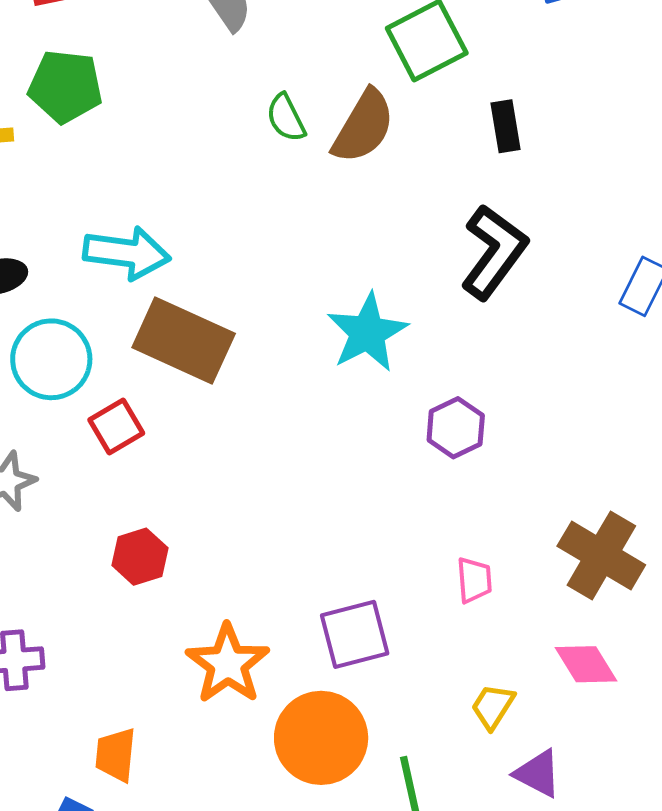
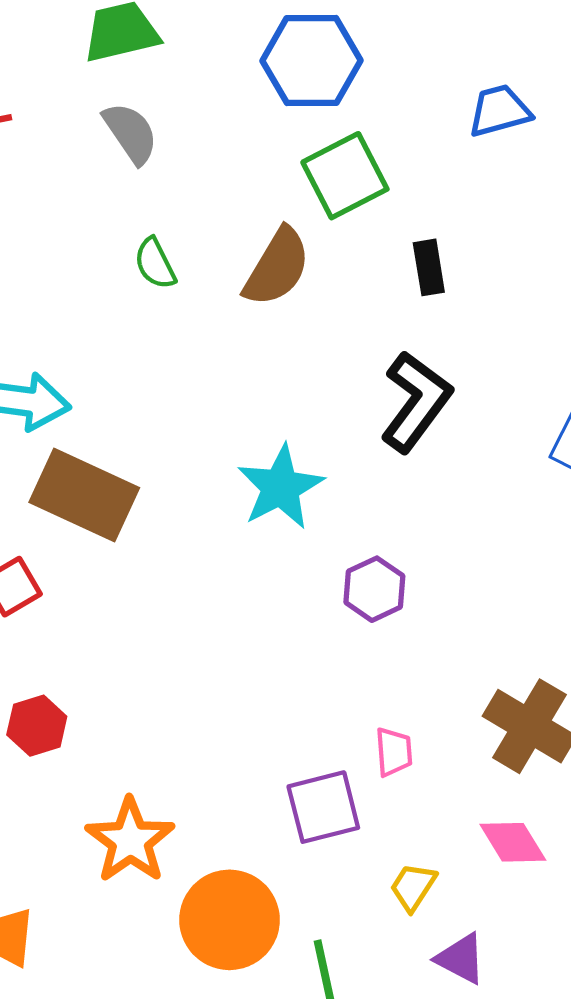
green semicircle: (286, 118) -> (155, 263), moved
purple square: (355, 634) -> (323, 807), moved

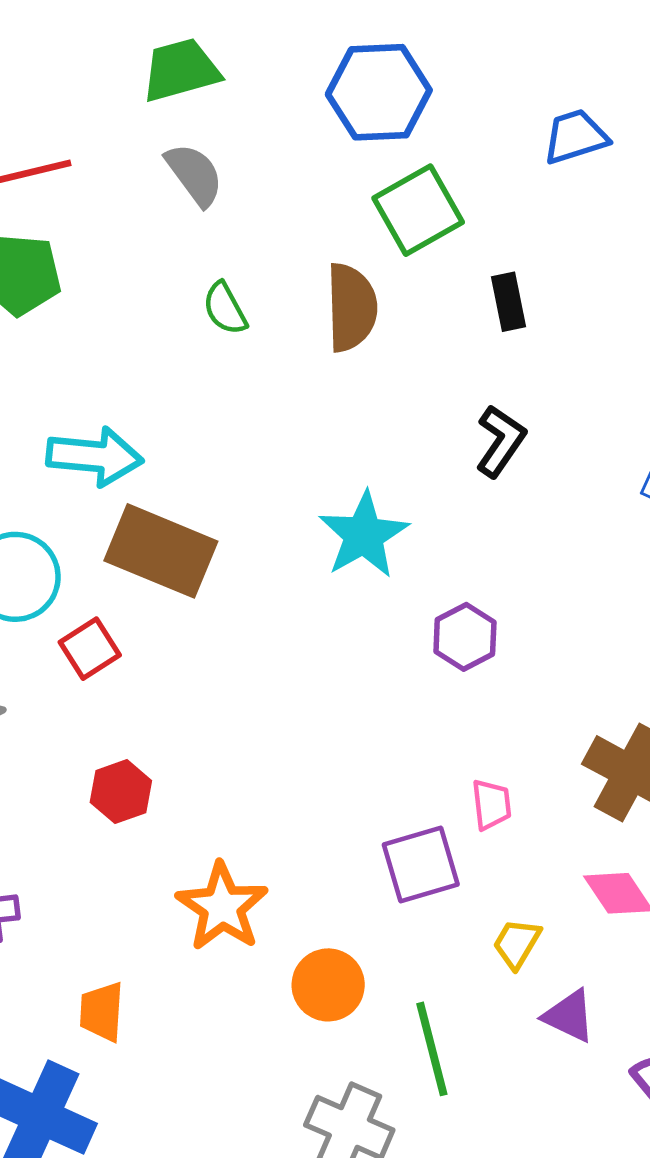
brown semicircle: (277, 267) -> (351, 307), turned -30
black L-shape: (416, 402) -> (501, 441), size x0.7
orange circle: (230, 920) -> (328, 985), size x0.7

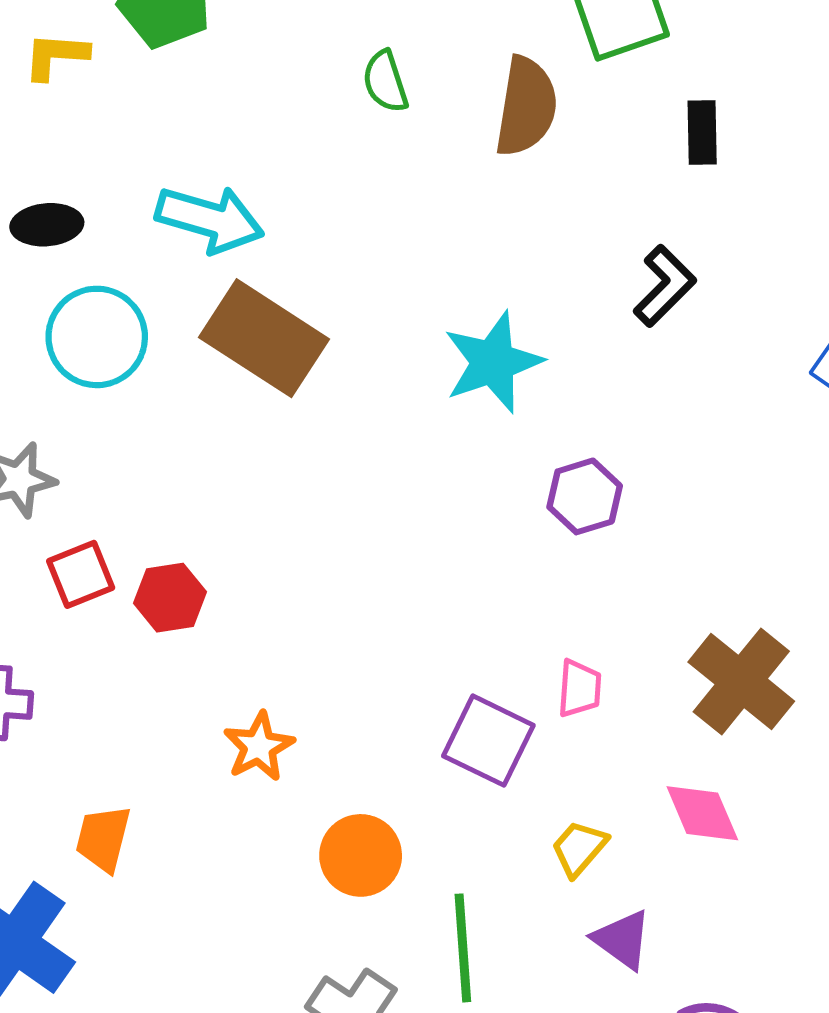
red square: (90, 649) -> (81, 574), moved
purple square: (421, 864) -> (488, 741), turned 32
orange star: (222, 907) -> (259, 747), size x0.7

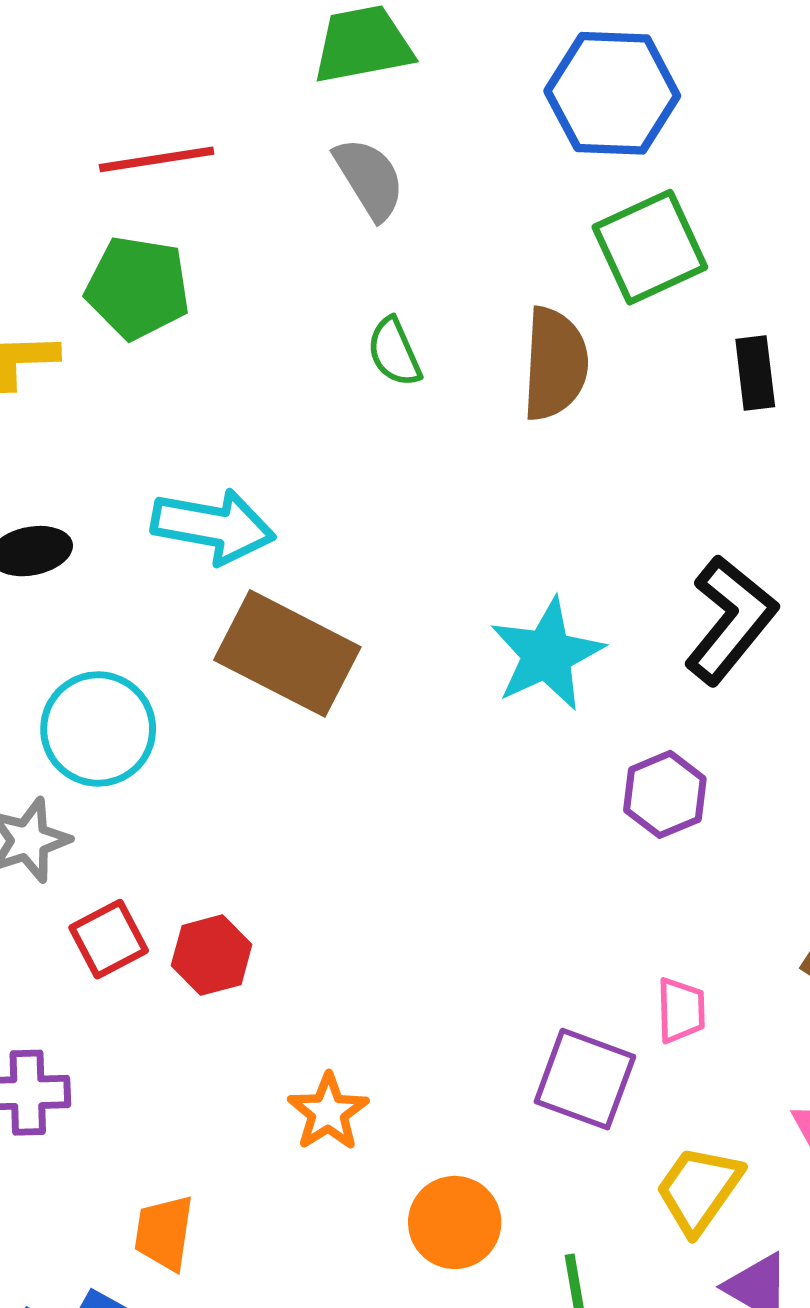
black L-shape: (665, 286) -> (730, 620), moved, size x1.4
cyan circle: (97, 337) -> (98, 729), moved
yellow trapezoid: (579, 848) -> (699, 1189), size x1.4

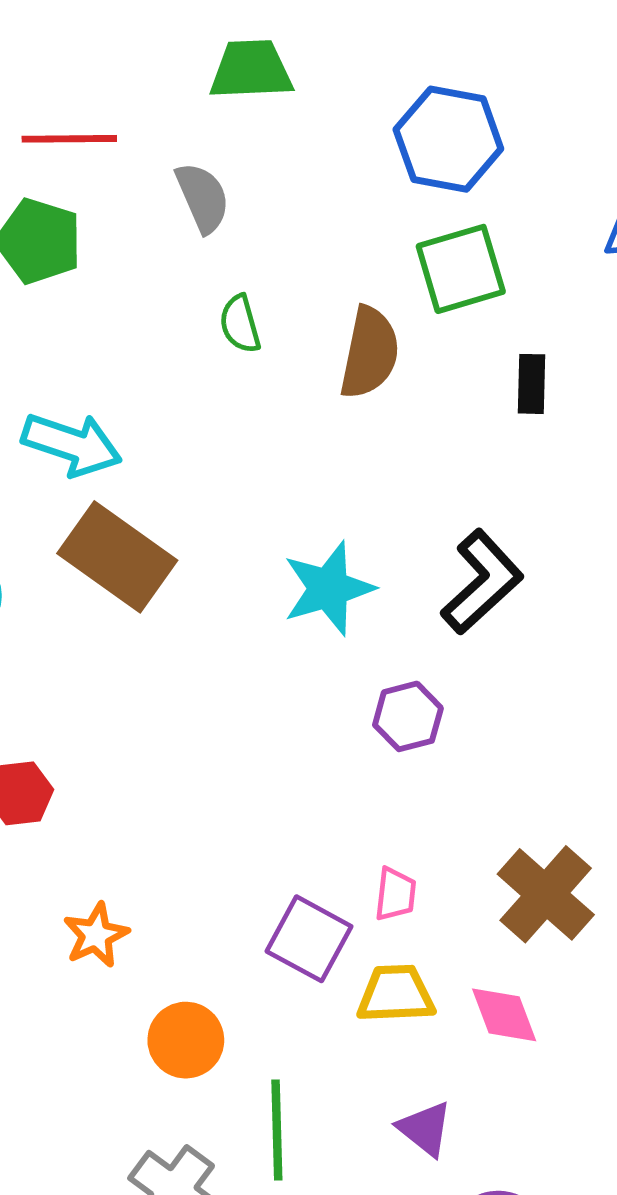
gray semicircle: (369, 178) -> (203, 197), moved
yellow trapezoid: (699, 1189) -> (396, 994), moved, turned 44

